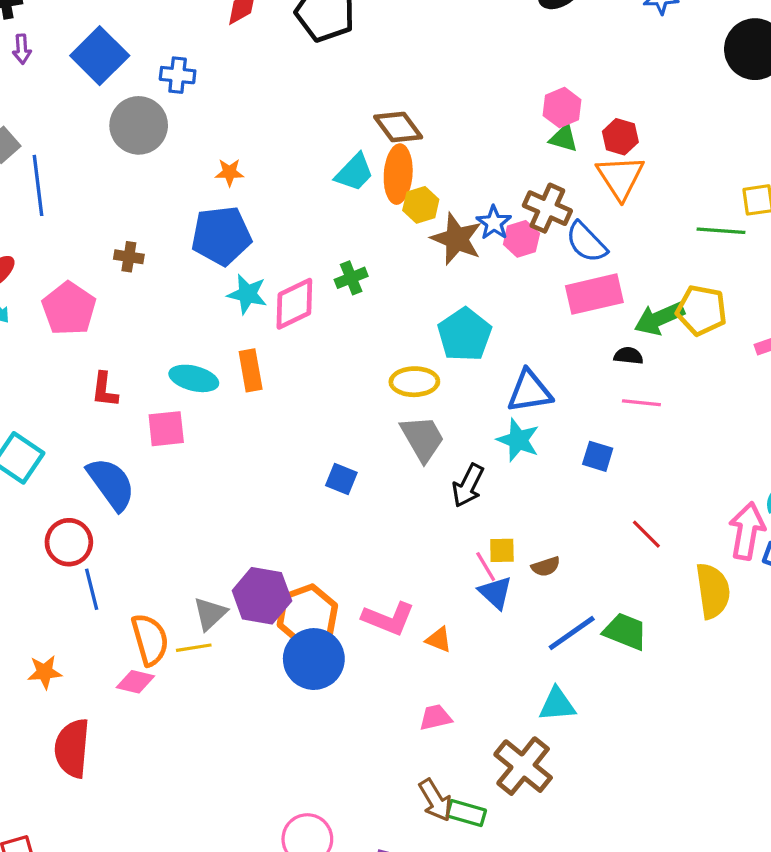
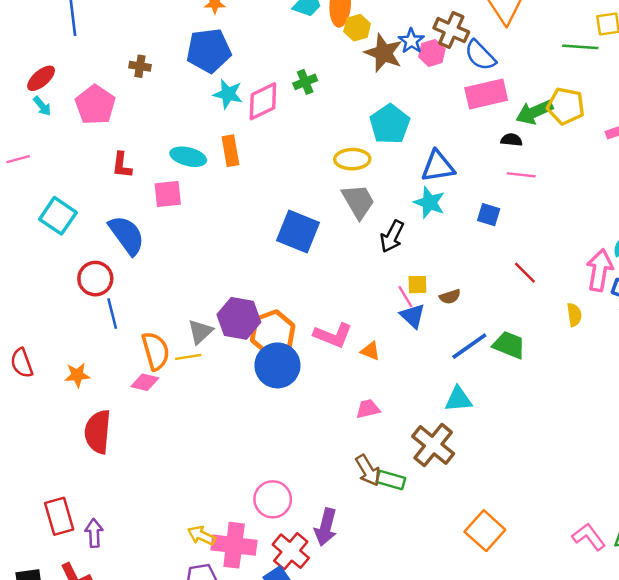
blue square: (341, 479) -> (298, 232), size x1.8
yellow semicircle: (713, 591) -> (574, 315), size x0.6

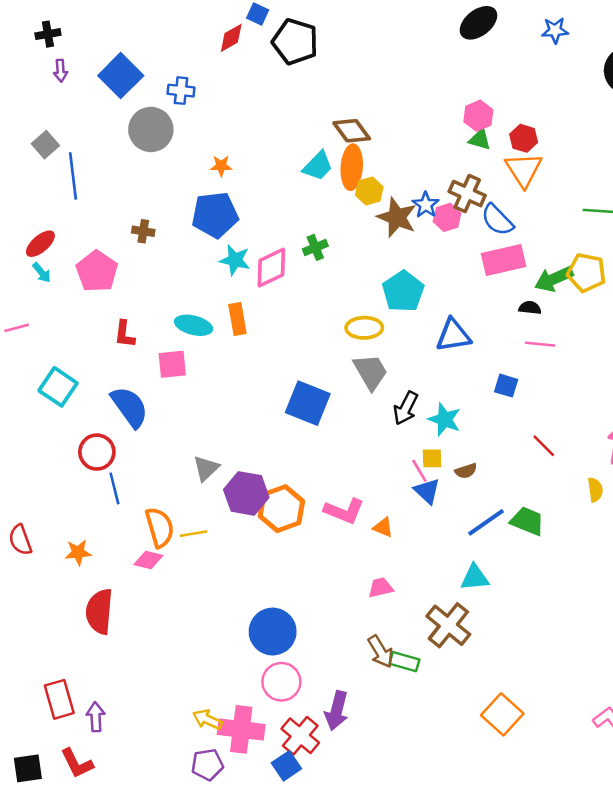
cyan star: (429, 203) -> (445, 419), moved
gray triangle: (200, 332) -> (206, 468), moved
blue circle: (277, 365) -> (273, 632), moved

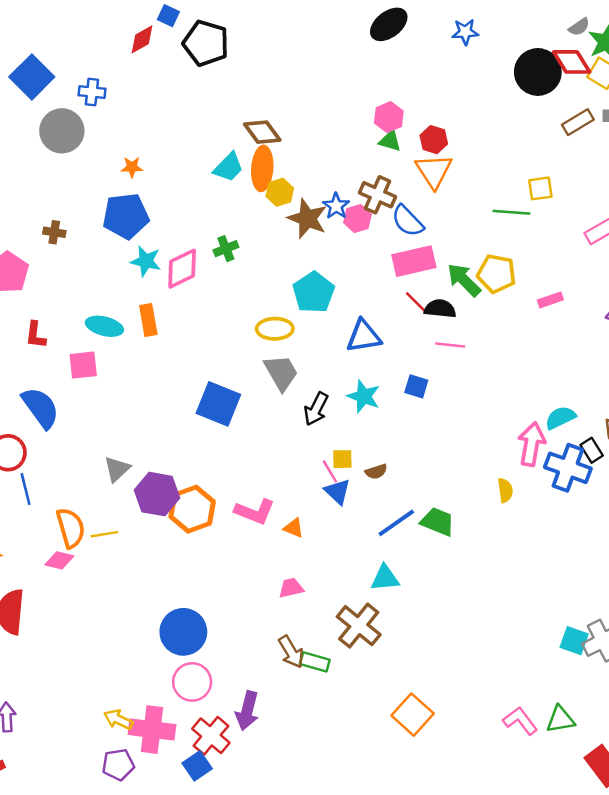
green arrow: (554, 279) -> (464, 280), turned 69
black semicircle: (530, 308) -> (440, 309), size x1.4
cyan star: (445, 419) -> (364, 396), moved
red line: (544, 446) -> (416, 302), moved

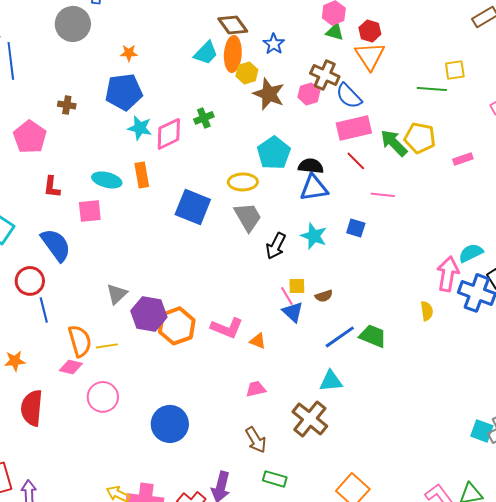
blue star: (336, 206) -> (274, 44), moved
black semicircle: (440, 309) -> (311, 166), moved
blue square: (218, 404) -> (193, 207), moved
green rectangle: (315, 662) -> (275, 479), moved
pink circle: (192, 682) -> (103, 397), moved

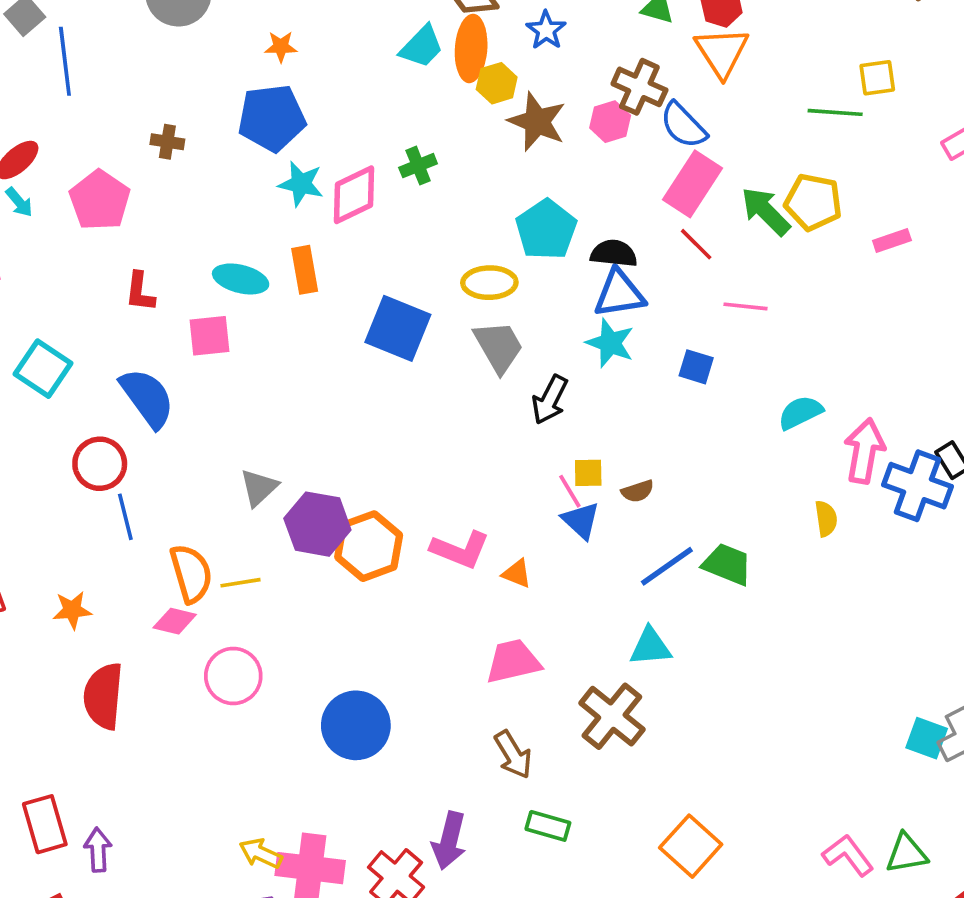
pink rectangle: (354, 128) -> (692, 184), turned -44
cyan star: (314, 236) -> (610, 343), moved
cyan semicircle: (471, 253) -> (800, 413), moved
pink trapezoid: (256, 389) -> (513, 661), size x1.5

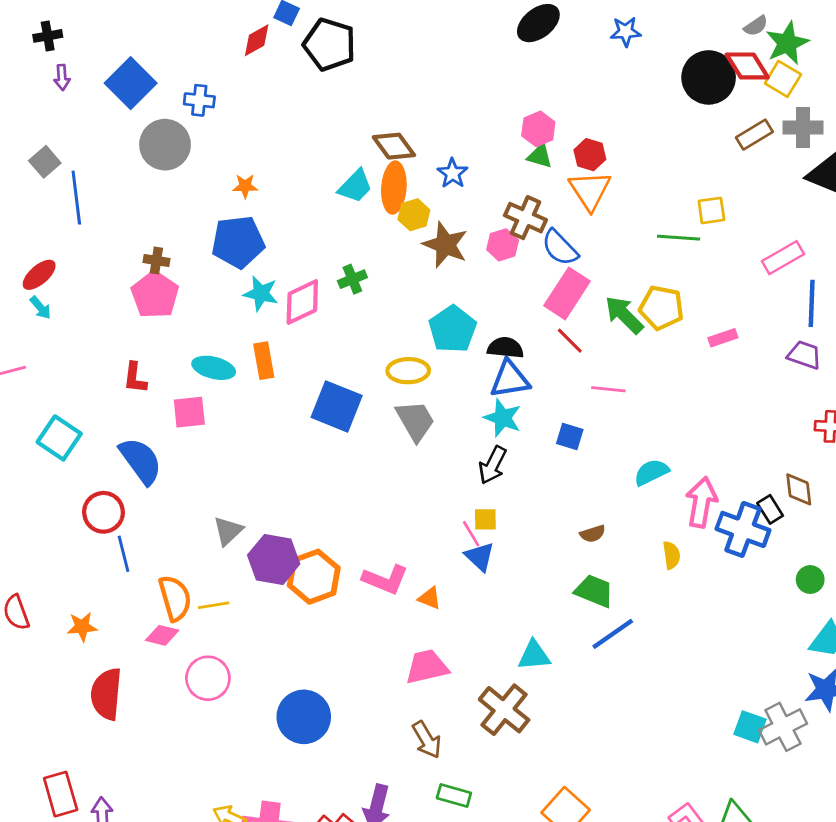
pink pentagon: (100, 200) -> (155, 295), moved
black arrow: (550, 400) -> (493, 465), moved
brown semicircle: (638, 491) -> (593, 534), moved
blue line: (667, 566) -> (613, 634), moved

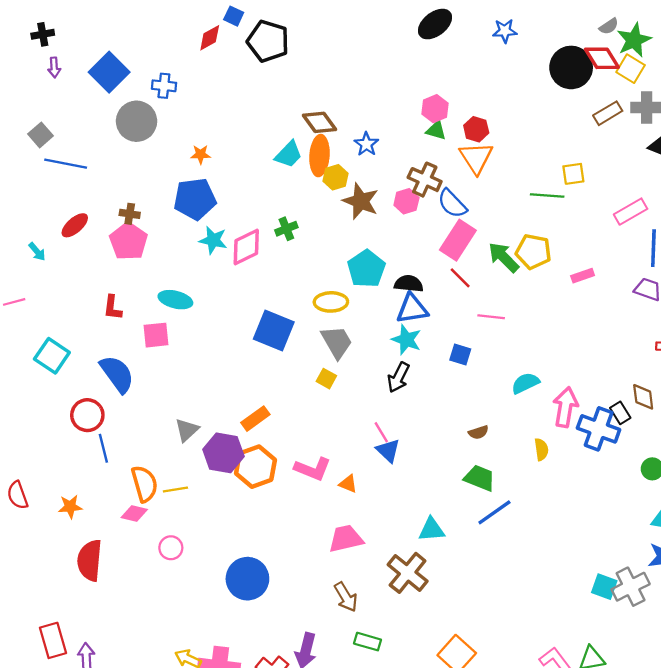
blue line: (76, 198) -> (66, 164), turned -72
red ellipse: (39, 275) -> (75, 225), moved
orange rectangle: (264, 361) -> (255, 419), moved, turned 64
yellow square: (485, 519) -> (326, 379), moved, turned 30
pink circle: (208, 678) -> (171, 548), size x0.7

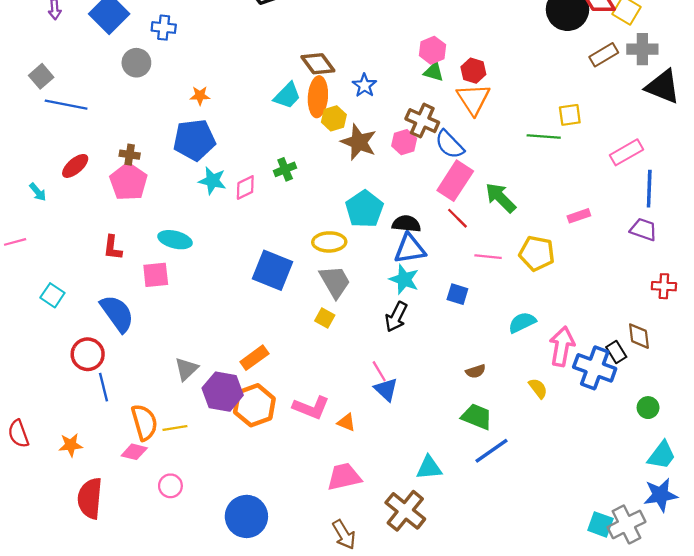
gray circle: (137, 121) -> (136, 63), size x0.7
pink diamond: (246, 247) -> (245, 187), size x0.7
yellow pentagon: (533, 252) -> (537, 253), moved
cyan square: (52, 356) -> (52, 295), size x0.7
yellow semicircle: (541, 449) -> (538, 388), turned -30

